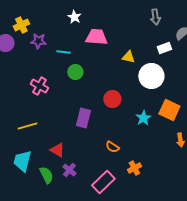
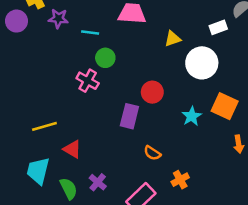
yellow triangle: (128, 57) -> (173, 39), turned -32
pink cross: (39, 86) -> (88, 81), moved
purple rectangle: (83, 118) -> (129, 116), moved
red triangle: (57, 150) -> (72, 149), moved

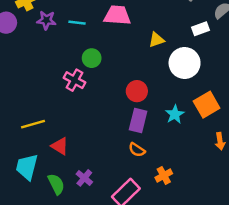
cyan line: (90, 32) -> (77, 23), moved
orange square: (225, 106) -> (207, 105), turned 35
purple rectangle: (129, 116) -> (138, 120), moved

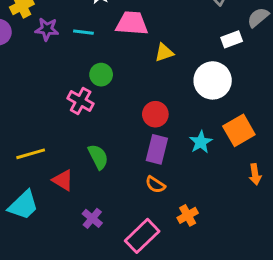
yellow triangle: (156, 40) -> (164, 53), moved
cyan trapezoid: (27, 167) -> (23, 205), turned -148
green semicircle: (56, 184) -> (98, 157), moved

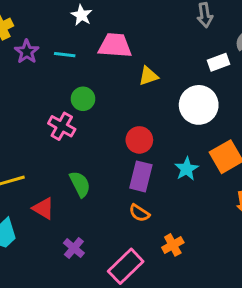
purple star: (47, 29) -> (27, 52), turned 30

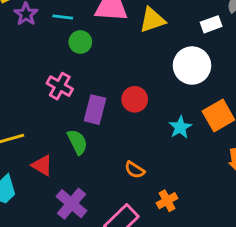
yellow triangle: (148, 76) -> (152, 20), moved, size x1.4
green circle: (83, 99) -> (80, 42), moved
purple rectangle: (141, 176) -> (95, 110), moved
purple cross: (74, 248) -> (71, 204), size x1.5

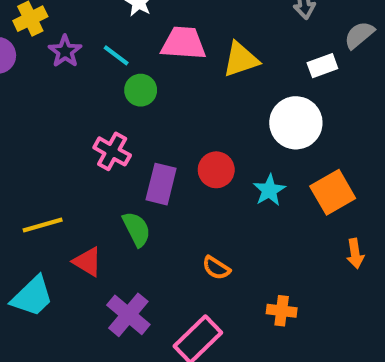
cyan line: (63, 17) -> (116, 55), turned 30
cyan star: (180, 127) -> (269, 190), moved
orange cross: (167, 201) -> (282, 311), moved, turned 36

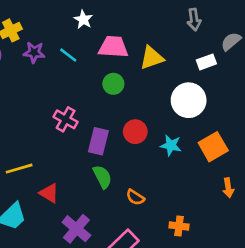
purple star: (65, 51) -> (34, 52), turned -30
green circle: (141, 90) -> (113, 84), moved
cyan star: (269, 190) -> (171, 145), turned -30
green semicircle: (137, 229) -> (102, 177), moved

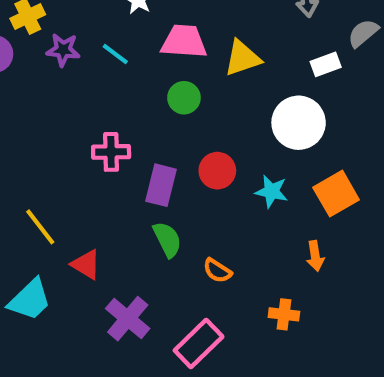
pink cross: (66, 119) -> (111, 152), turned -30
yellow line: (19, 169) -> (40, 227), turned 68
orange arrow: (228, 188) -> (315, 256), moved

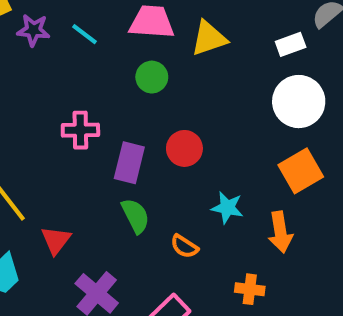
white circle: (299, 123) -> (299, 102), moved
cyan star: (271, 191) -> (227, 208), moved
orange arrow: (315, 256) -> (280, 232), size x1.4
red triangle: (86, 264) -> (56, 240), turned 36

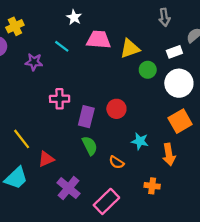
purple star: (33, 30) -> (34, 62), moved
green circle: (152, 77) -> (148, 70), moved
red triangle: (56, 240) -> (46, 159), turned 30

